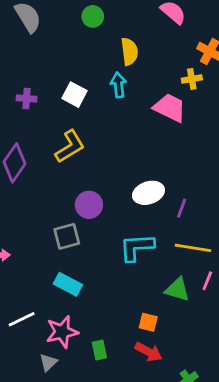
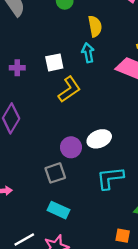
white square: (75, 95) -> (54, 62), turned -36
yellow L-shape: (70, 146) -> (69, 89), moved
white ellipse: (148, 193) -> (99, 139), moved

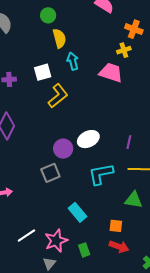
yellow semicircle: (95, 26) -> (59, 38), moved
cyan rectangle: (58, 210) -> (77, 212), moved, turned 30

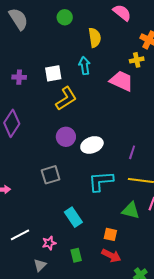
yellow semicircle: (59, 38) -> (95, 38), moved
purple circle: (63, 149) -> (66, 137), moved
pink star: (56, 241) -> (49, 243), size x0.6

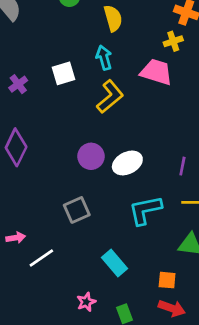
purple cross: (19, 77) -> (18, 84), turned -32
yellow L-shape: (66, 99) -> (110, 97), moved
white line: (20, 235) -> (41, 258), moved

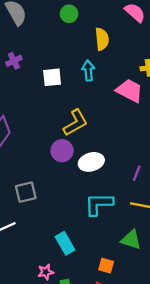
purple cross: (18, 84) -> (14, 61), moved
yellow L-shape: (110, 97) -> (75, 123), moved
gray square: (77, 210) -> (26, 192), moved
pink star: (86, 302) -> (46, 272), moved

